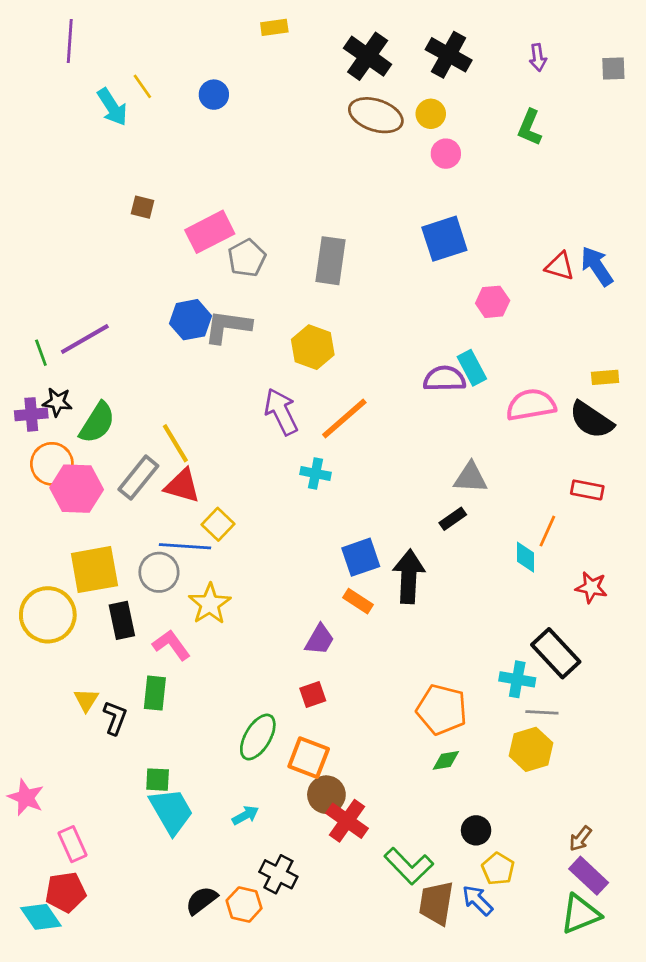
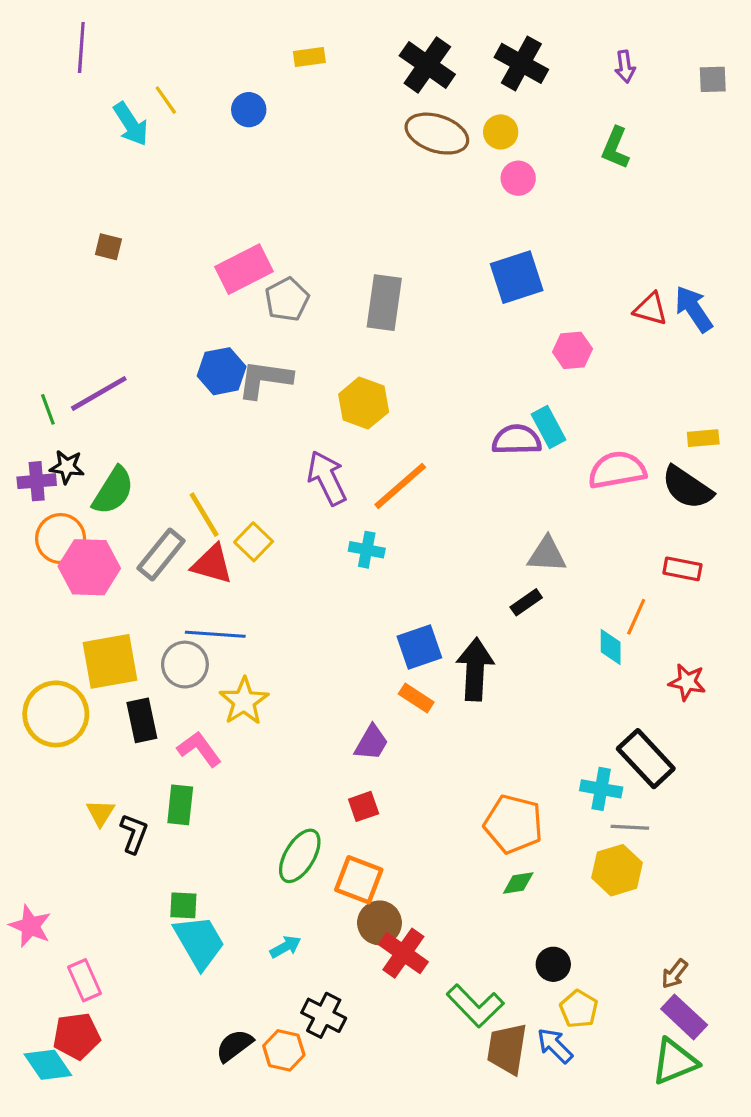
yellow rectangle: (274, 27) -> (309, 57), moved
brown square: (142, 207) -> (108, 247), moved
yellow square: (218, 524) -> (254, 542), moved

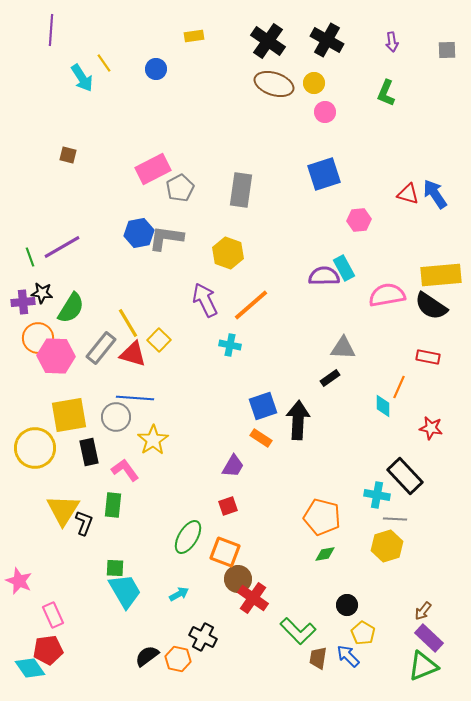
yellow rectangle: (703, 438) -> (441, 275), size x2.0
yellow triangle: (100, 813) -> (63, 510), size x1.8
brown trapezoid: (507, 1049) -> (318, 658), size x0.7

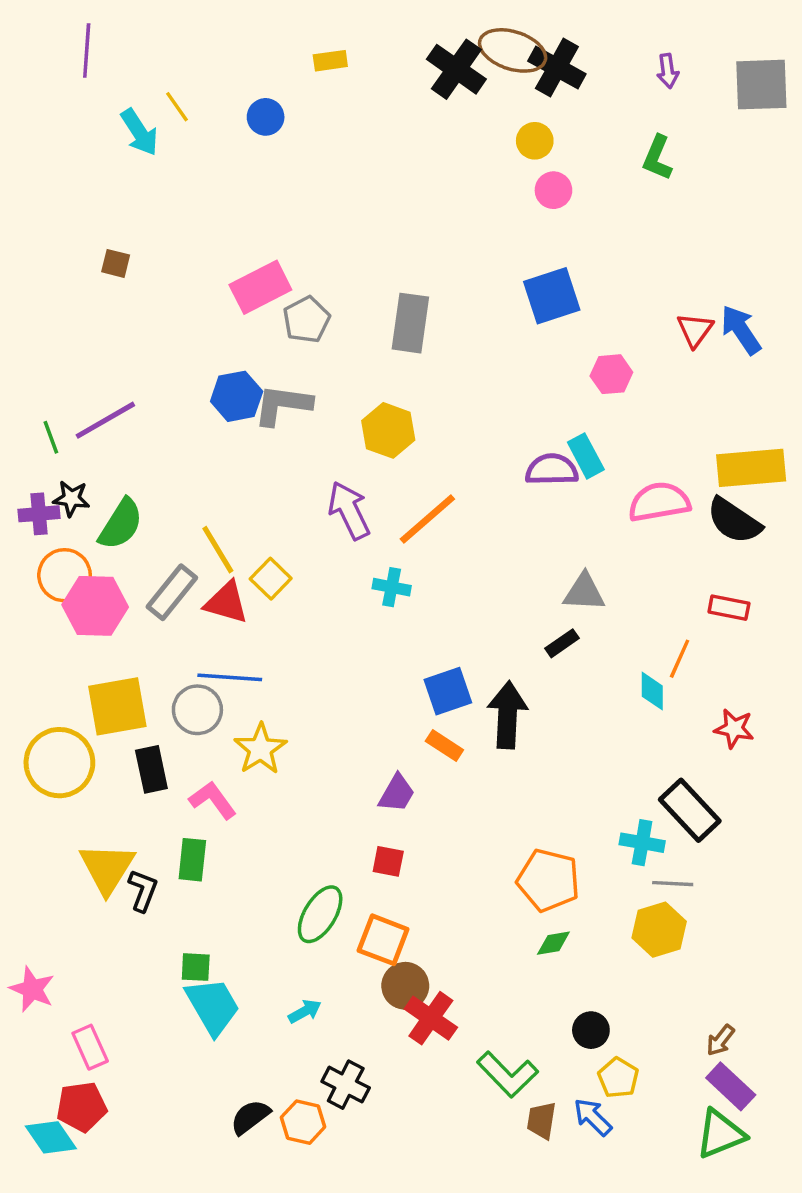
gray square: (447, 50) -> (761, 85), size x1.8
brown ellipse: (274, 84) -> (513, 50), moved
red triangle: (408, 194) -> (695, 330), turned 50
red square: (228, 506) -> (388, 861), turned 30

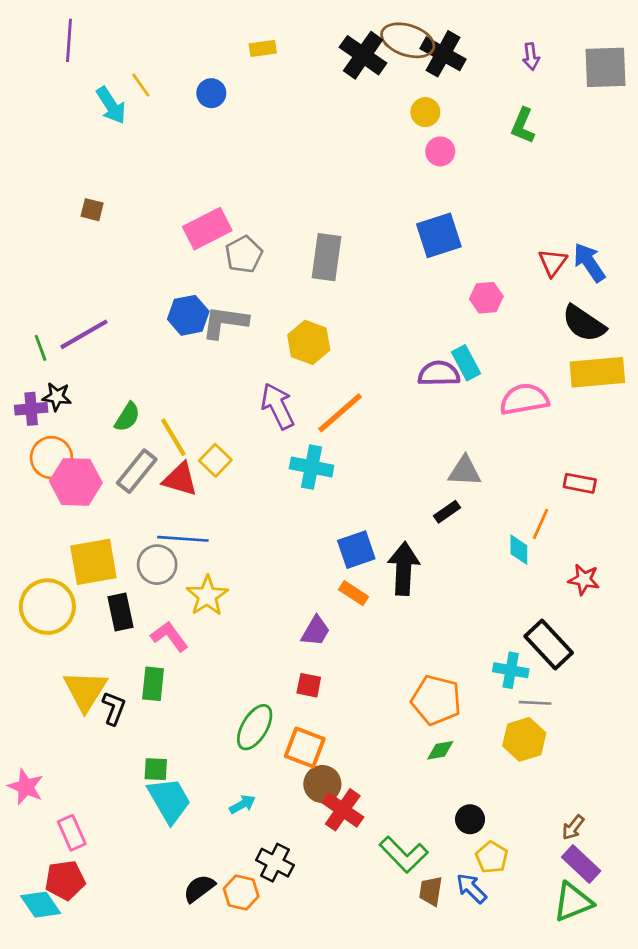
black semicircle: (734, 521) -> (584, 323), moved
green semicircle: (121, 524) -> (127, 417), moved, size x0.7
cyan cross: (392, 587) -> (312, 467), size x1.4

